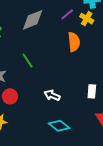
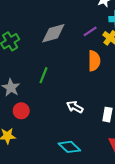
green line: (28, 61) -> (44, 75), turned 49
white arrow: (52, 95) -> (75, 107), moved

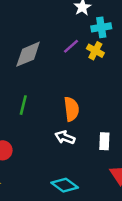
orange semicircle: (94, 61) -> (71, 109), moved

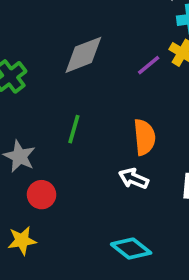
purple line: (71, 46) -> (149, 65), moved

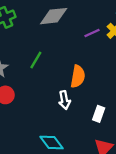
white arrow: (134, 179) -> (64, 100), turned -138

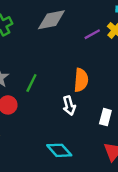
green line: (36, 60) -> (31, 83), moved

